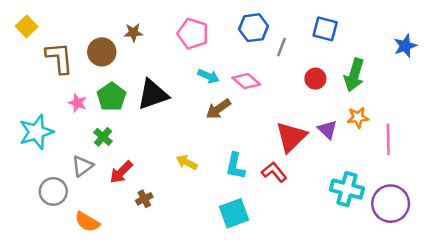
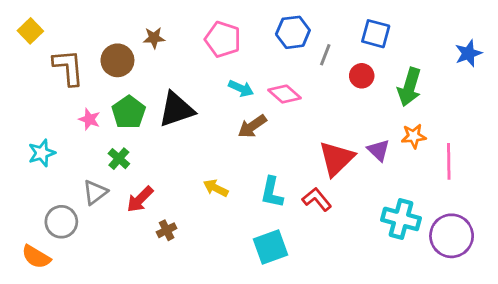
red circle: (315, 79) -> (362, 76), moved
cyan star: (36, 132) -> (42, 153), size x0.7
orange semicircle: (87, 222) -> (36, 257), moved

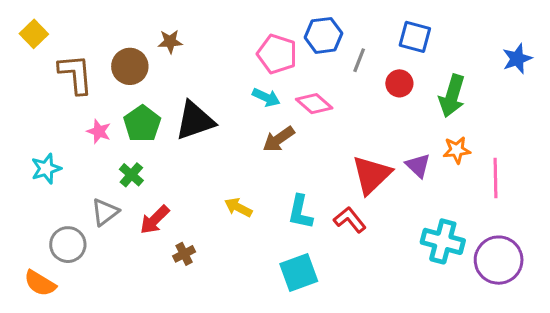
pink pentagon: (223, 39) -> (277, 54), moved

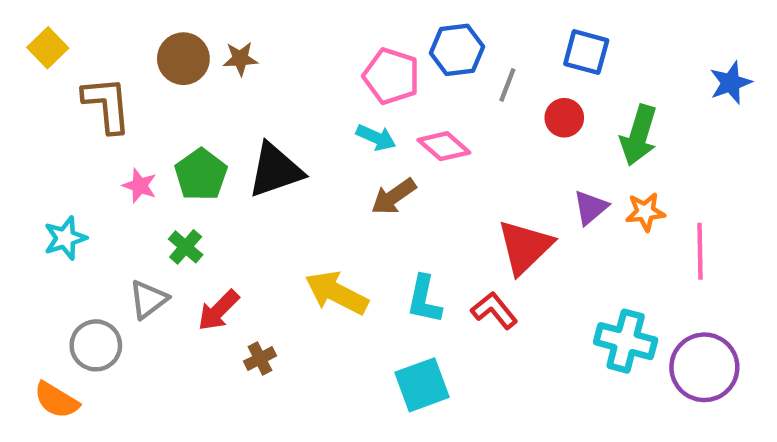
brown circle: (130, 66) -> (183, 59), moved
purple triangle: (418, 166) -> (591, 207), moved, turned 36
yellow arrow: (238, 207) -> (337, 293), size x1.6

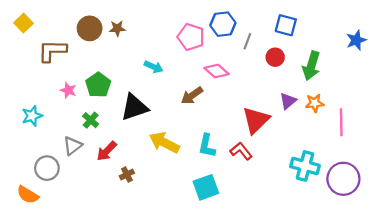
brown L-shape: (107, 105) -> (52, 51), turned -84
cyan arrow: (376, 137) -> (154, 67), moved
black triangle: (275, 170) -> (134, 107), moved

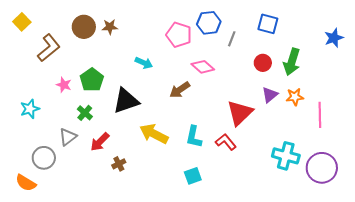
brown L-shape: (52, 51) -> (49, 48), turned 140
red circle: (275, 57) -> (263, 63), moved
cyan square: (206, 187) -> (193, 176), size x0.7

